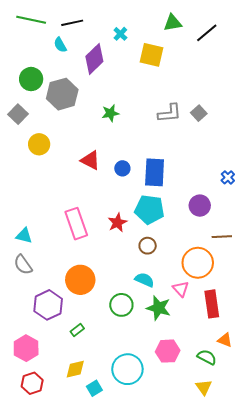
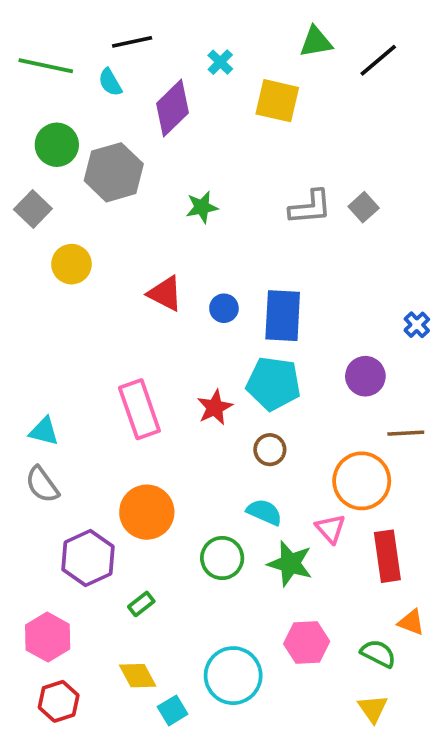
green line: (31, 20) -> (46, 66), moved
yellow diamond: (75, 369) -> (138, 676), turned 75

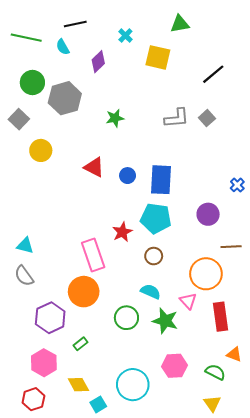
black line: (378, 60) -> (213, 74), moved
purple diamond: (173, 108) -> (98, 62), size x0.7
pink rectangle: (139, 409) -> (93, 255), moved
pink hexagon: (48, 637) -> (44, 363), moved

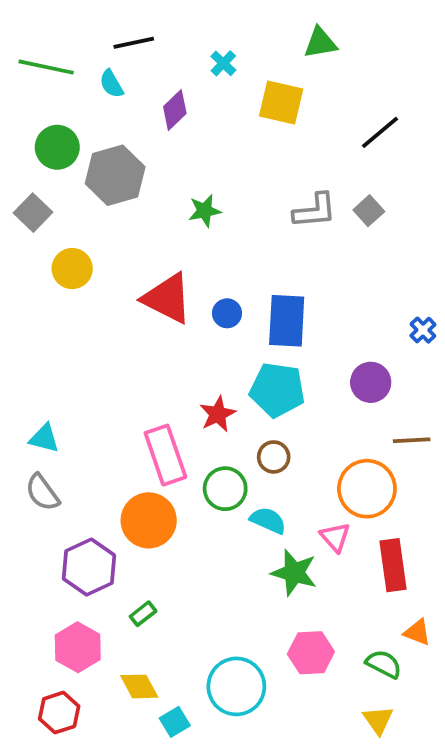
red triangle: (94, 167) -> (167, 298), size x1.4
green circle: (126, 318) -> (225, 489), moved

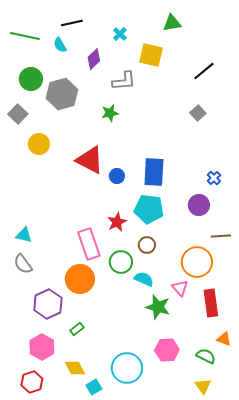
gray L-shape: (315, 211) -> (124, 81), moved
blue circle: (227, 313) -> (117, 176), moved
blue cross: (423, 330) -> (214, 178), moved

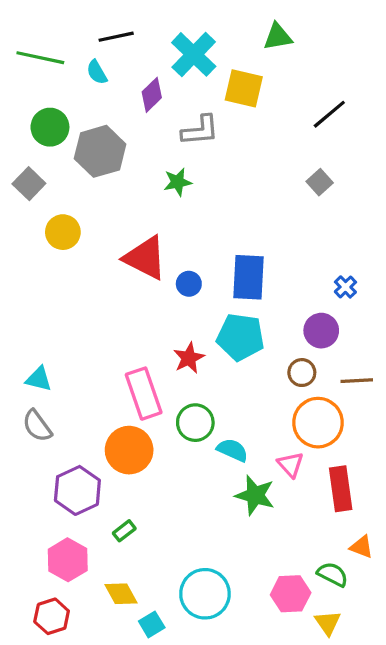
cyan cross: (120, 34) -> (194, 54), size x2.0
brown circle: (147, 245) -> (302, 373), moved
pink hexagon: (167, 350) -> (291, 594), moved

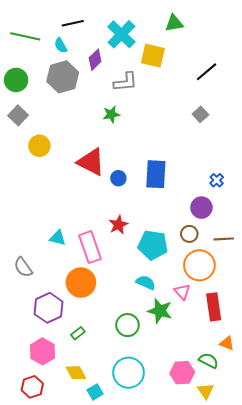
green circle: (50, 127) -> (16, 80), moved
gray hexagon: (100, 151) -> (63, 77), moved
cyan pentagon: (241, 337) -> (153, 245), moved
cyan triangle: (39, 379) -> (58, 238), moved
green circle: (195, 423) -> (128, 325), moved

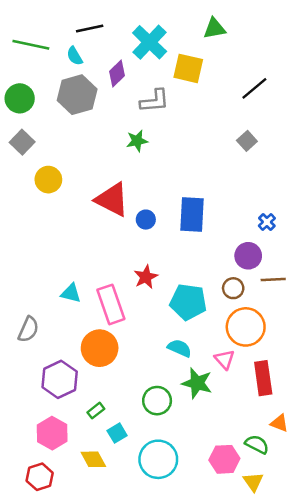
brown line: (224, 239) -> (273, 279), moved
gray semicircle: (23, 267) -> (28, 329), turned -120
cyan square: (95, 392) -> (117, 433), moved

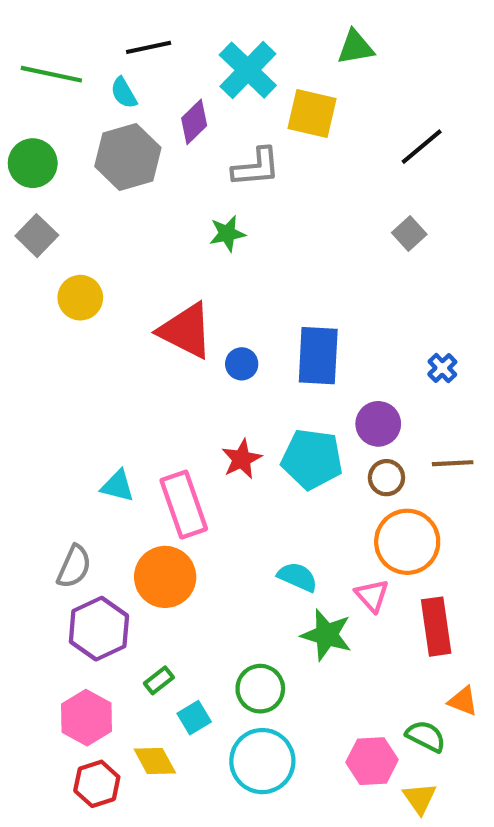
purple circle: (248, 256) -> (378, 424), moved
cyan pentagon: (188, 302) -> (312, 459), moved
gray semicircle: (28, 329) -> (74, 567), moved
green circle: (157, 401) -> (260, 689), moved
red hexagon: (40, 477) -> (97, 784), moved

